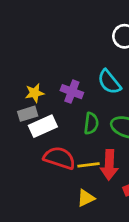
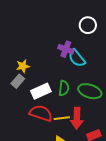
purple cross: (72, 92) -> (66, 49), moved
gray rectangle: (28, 114) -> (18, 81), turned -32
white rectangle: (43, 126) -> (41, 91), moved

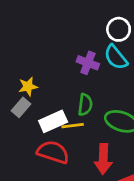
cyan semicircle: (77, 58) -> (116, 57), moved
green semicircle: (64, 88) -> (85, 105), moved
yellow line: (62, 118) -> (73, 126), moved

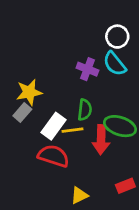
yellow star: (28, 87) -> (29, 92), size x1.4
white rectangle: (53, 121) -> (54, 126), turned -30
red arrow: (103, 159) -> (101, 140), moved

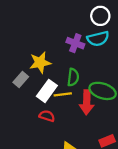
cyan semicircle: (115, 64) -> (98, 39), turned -65
yellow star: (29, 92) -> (40, 62), moved
red semicircle: (54, 156) -> (47, 116), size x0.6

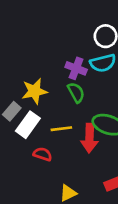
green semicircle: (73, 77) -> (76, 92), moved, turned -36
white rectangle: (47, 91) -> (28, 125), moved

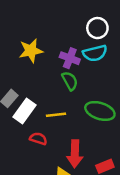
yellow star: (35, 91) -> (31, 51), moved
red arrow: (89, 138) -> (75, 154), moved

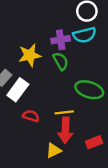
yellow star: (31, 51) -> (30, 55), moved
purple cross: (70, 58) -> (61, 40), turned -30
yellow line: (56, 115) -> (64, 112), moved

